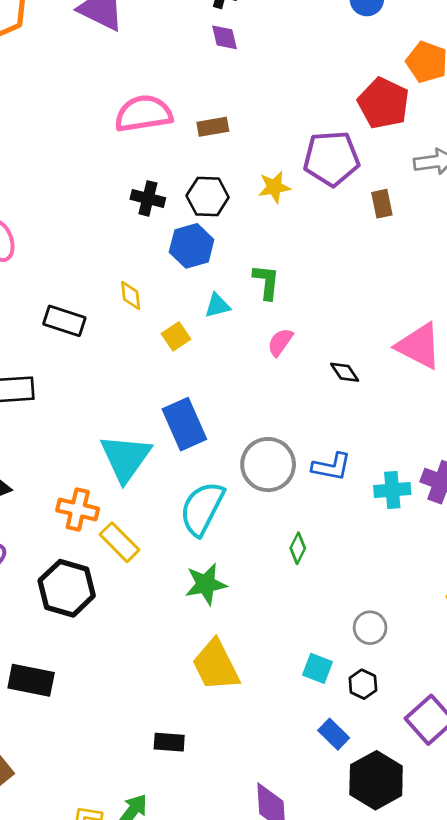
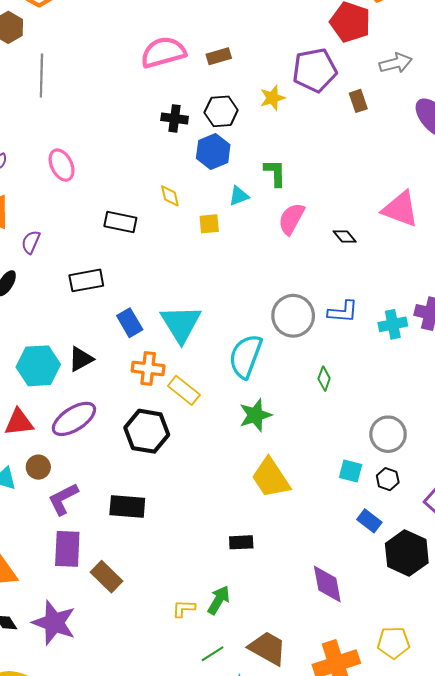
yellow square: (176, 336) -> (209, 224), turned 35
pink semicircle: (280, 342) -> (291, 219), size x1.4
blue rectangle: (184, 424) -> (130, 323), moved, size x0.7
gray circle: (370, 628) -> (388, 434), size x1.4

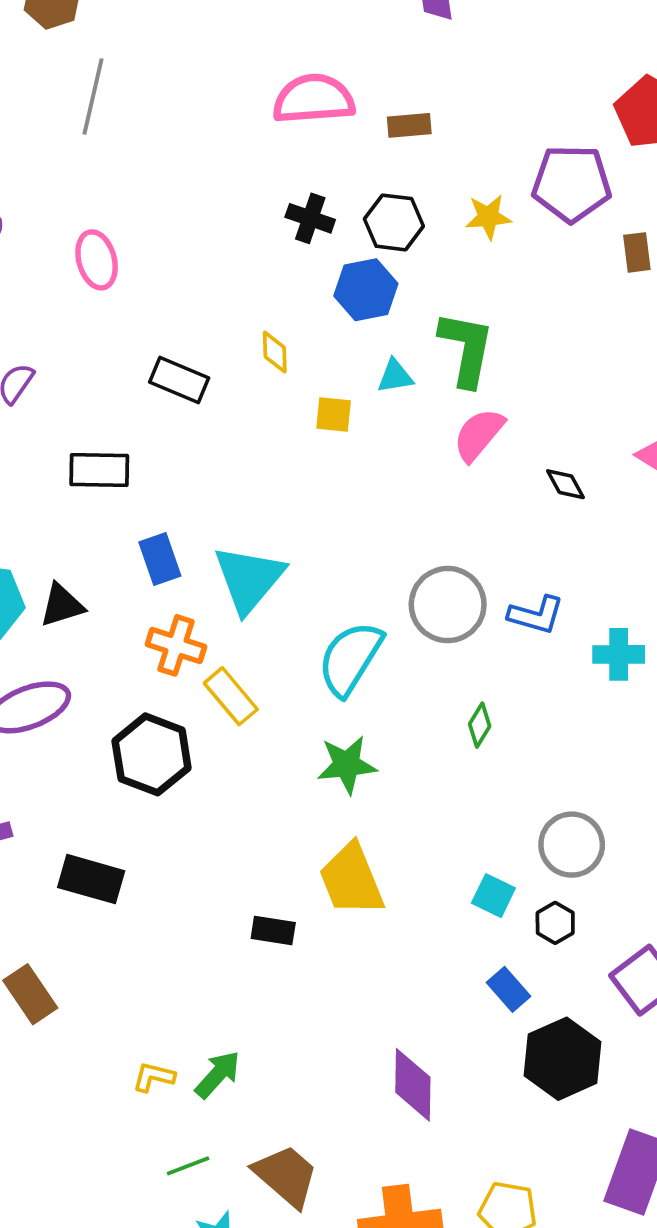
green L-shape: (275, 173) -> (466, 349), size x1.5
black rectangle: (241, 542) -> (273, 931), moved

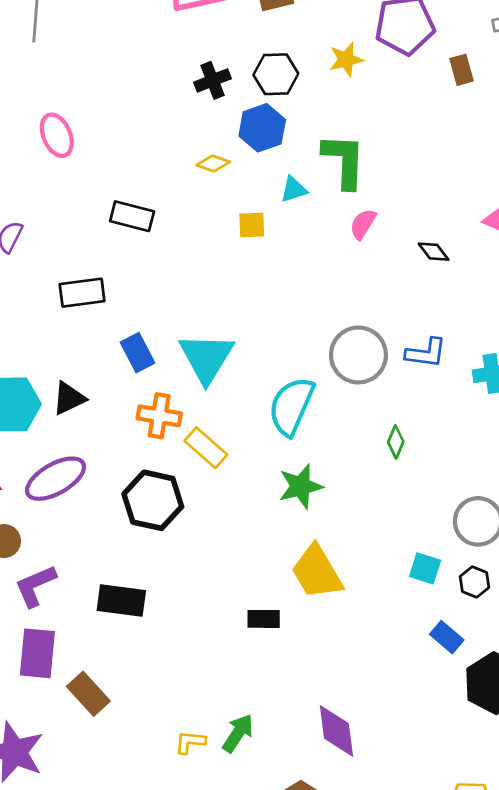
black cross: (310, 218) -> (212, 80), turned -32
yellow diamond: (275, 352) -> (213, 163), moved, turned -60
pink semicircle: (479, 435) -> (363, 224), size x0.7
purple diamond: (413, 1085) -> (336, 731), moved

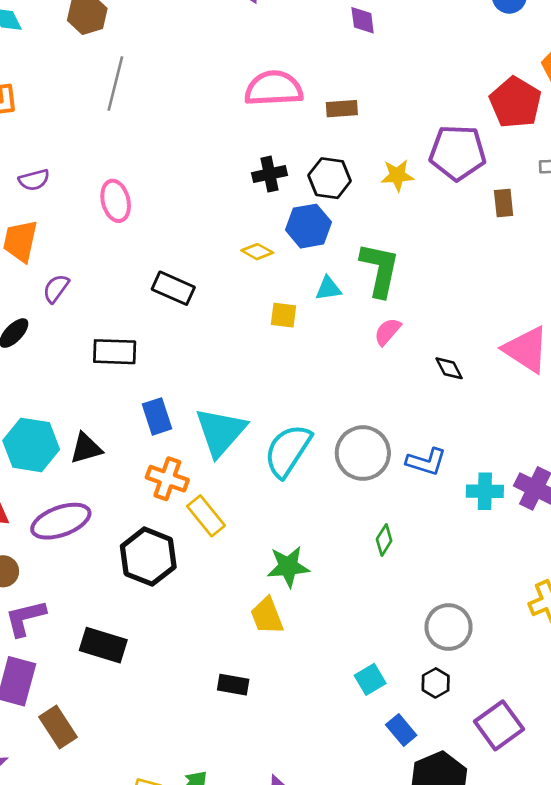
cyan semicircle: (291, 406) -> (288, 451), moved
cyan square: (425, 568) -> (370, 679), moved, turned 32
yellow trapezoid: (317, 572) -> (267, 616), moved, size x0.7

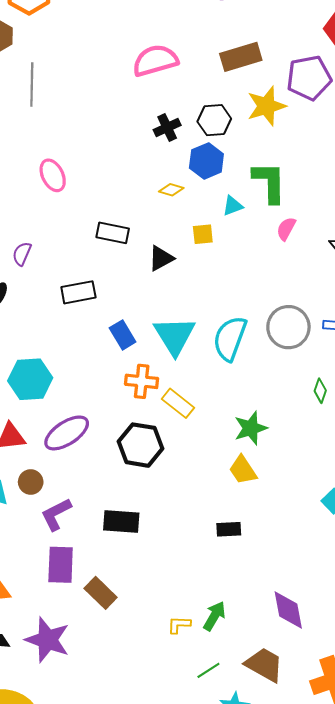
brown rectangle: (342, 109) -> (241, 57), moved, size x1.6
yellow star: (397, 175) -> (266, 106), size x1.5
black triangle: (86, 448) -> (161, 258), moved

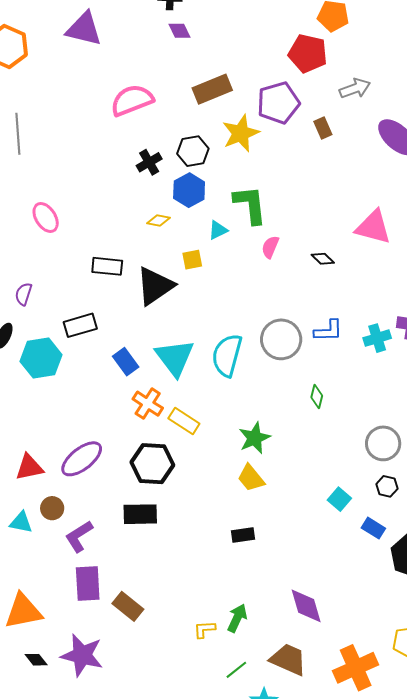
black triangle: (161, 258) -> (155, 286), size x1.6
cyan hexagon: (30, 379) -> (41, 358), moved
orange cross: (142, 381) -> (148, 404), turned 32
black rectangle: (121, 522) -> (140, 514), moved

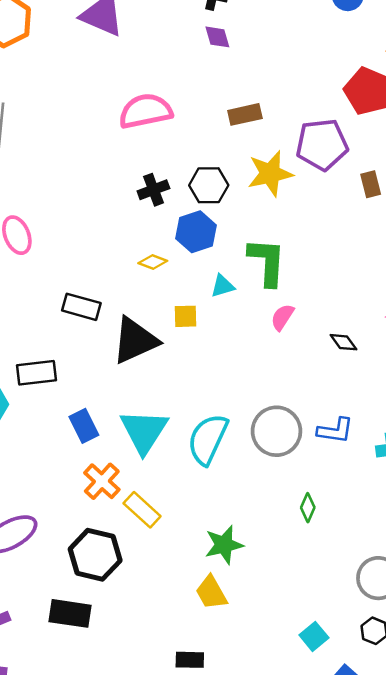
brown rectangle: (212, 89) -> (245, 114), size x0.7

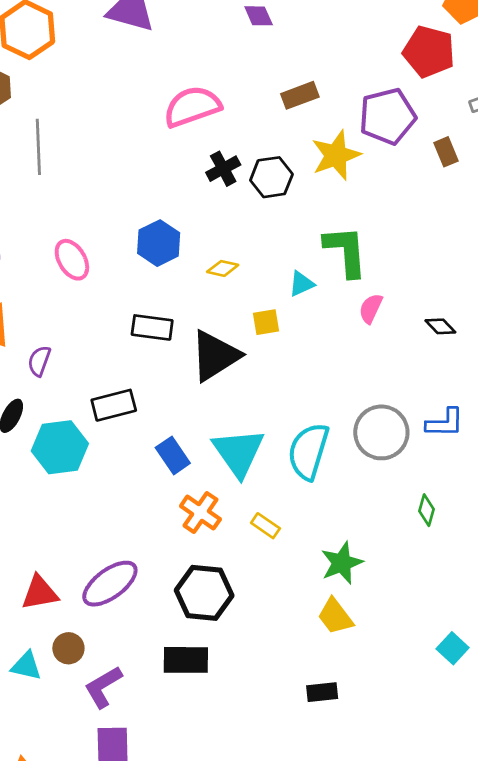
black cross: (153, 190) -> (223, 169), moved
blue hexagon: (196, 232) -> (159, 243), moved
yellow rectangle: (142, 510) -> (265, 526), moved, size x0.7

